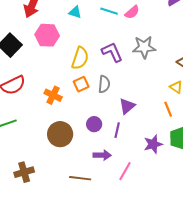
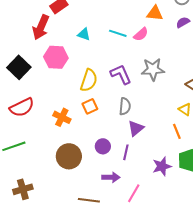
gray semicircle: (104, 84) -> (125, 106), moved
brown cross: (24, 172) -> (23, 189), moved

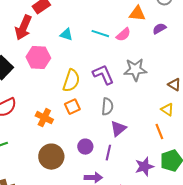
purple semicircle: (183, 22) -> (159, 29), moved

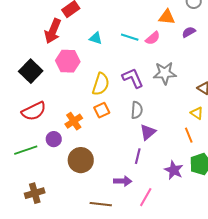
orange cross: (44, 118) -> (74, 121), turned 30
purple circle: (85, 147) -> (54, 139), moved
purple star: (144, 167) -> (174, 170), turned -30

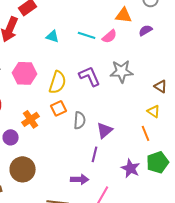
pink hexagon: (68, 61) -> (25, 73), moved
gray semicircle: (137, 110) -> (80, 120), moved
brown circle: (81, 160) -> (23, 169), moved

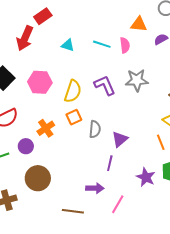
pink semicircle: (110, 36) -> (125, 45), turned -56

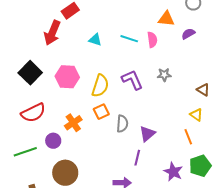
gray star: (137, 80) -> (164, 75), size x0.6

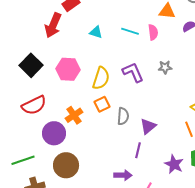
purple circle: (53, 141) -> (54, 133), size x1.5
green line: (25, 152) -> (23, 160), moved

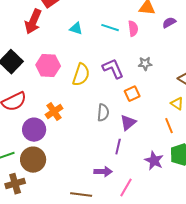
orange square: (102, 104) -> (132, 94), moved
brown circle: (66, 165) -> (33, 160), moved

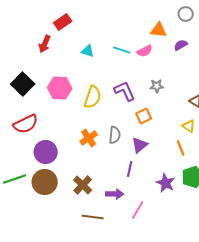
red arrow: (33, 22) -> (45, 44), size x0.7
pink semicircle: (133, 29) -> (145, 51), turned 70
orange cross: (54, 112) -> (89, 138), moved
brown cross: (15, 184) -> (83, 185), moved, turned -30

